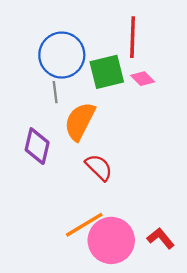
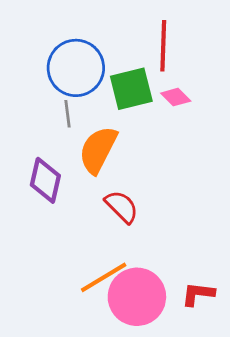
red L-shape: (161, 238) -> (198, 294), turned -44

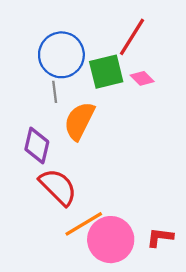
red line: (163, 46) -> (132, 37), turned 30
red semicircle: (122, 207) -> (58, 187), moved, size x1.4

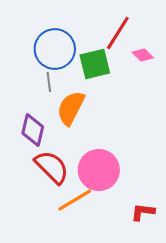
pink diamond: (142, 78) -> (143, 55), moved
pink circle: (111, 240) -> (99, 170), moved

